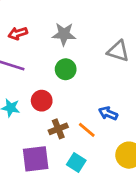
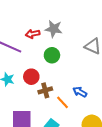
red arrow: (18, 33) -> (33, 34), moved
brown cross: (58, 129) -> (45, 90), moved

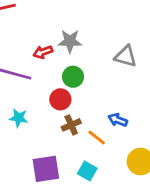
red circle: (31, 77) -> (60, 99), moved

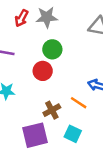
red arrow: (43, 52) -> (22, 18), moved, turned -36
brown cross: (71, 125) -> (52, 110), moved

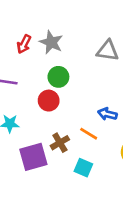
gray star: (47, 17) -> (51, 42), turned 30
purple square: (35, 135) -> (33, 157), moved

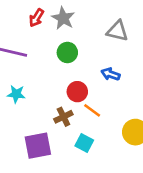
red circle: (49, 101) -> (77, 92), moved
blue arrow: (107, 114) -> (110, 74), moved
purple square: (33, 157) -> (38, 146), moved

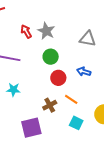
red arrow: (36, 18) -> (26, 32), turned 120
red circle: (77, 92) -> (58, 78), moved
cyan square: (84, 143) -> (76, 123), moved

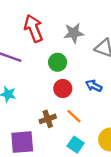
gray star: (46, 31) -> (74, 33), moved, turned 30
red arrow: (26, 32) -> (34, 28), size x1.6

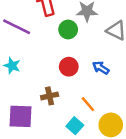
green circle: (58, 62) -> (68, 29), moved
orange line: (74, 116) -> (88, 104), moved

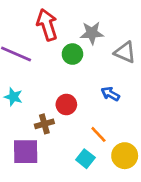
red circle: (69, 67) -> (66, 104), moved
brown cross: (50, 96) -> (44, 124), moved

